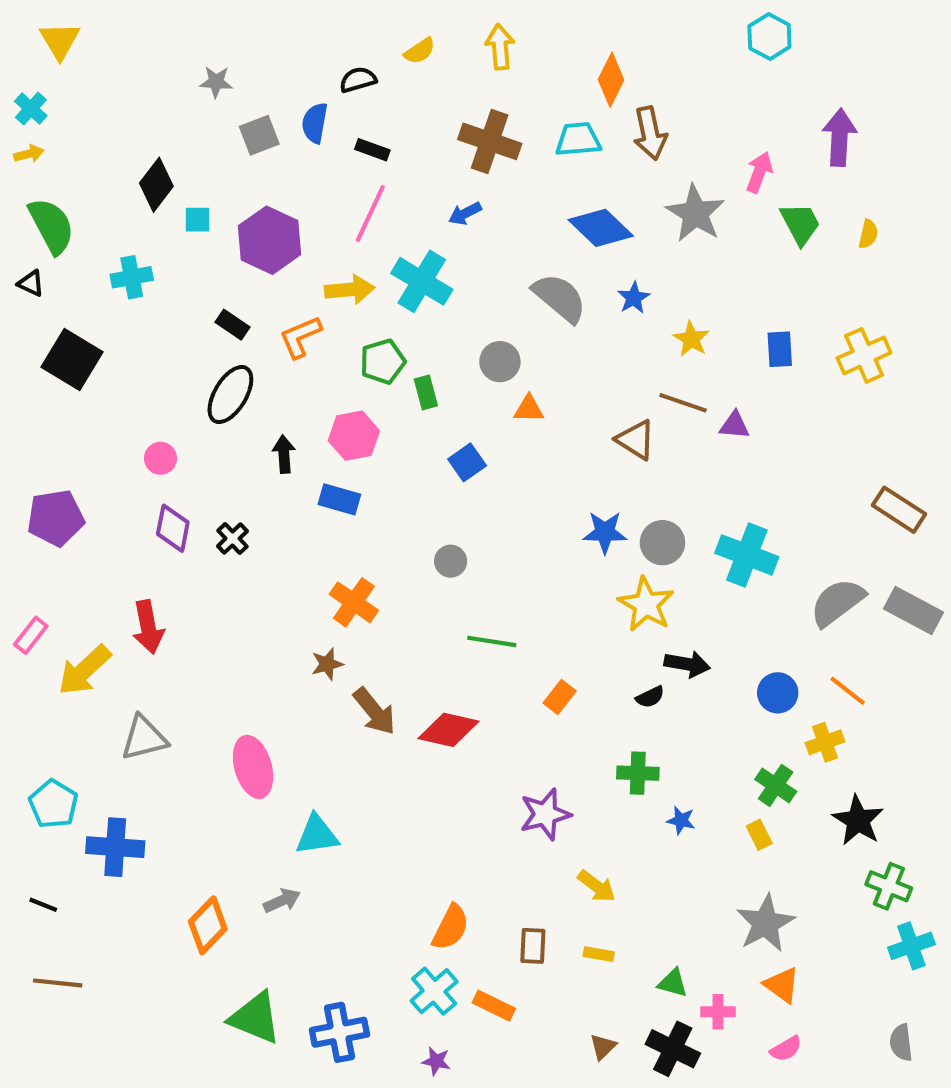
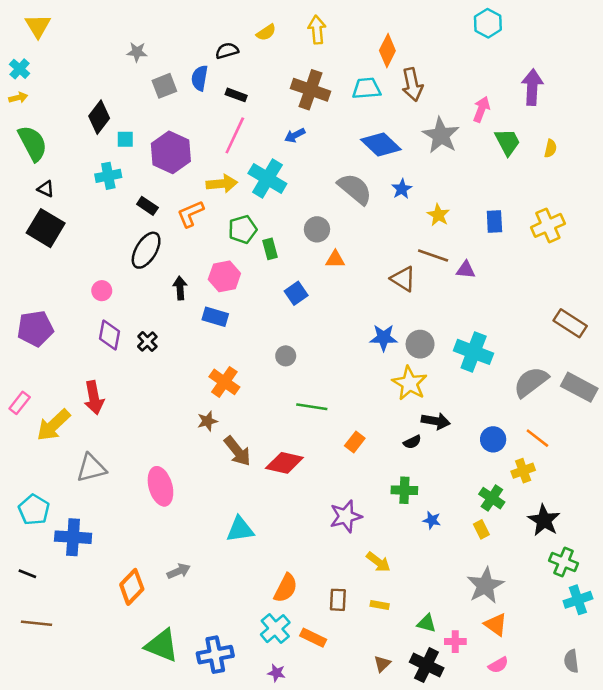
cyan cross: (132, 277) -> (108, 176), moved
black triangle: (31, 283) -> (46, 189), moved
cyan triangle: (317, 835) -> (240, 529), moved

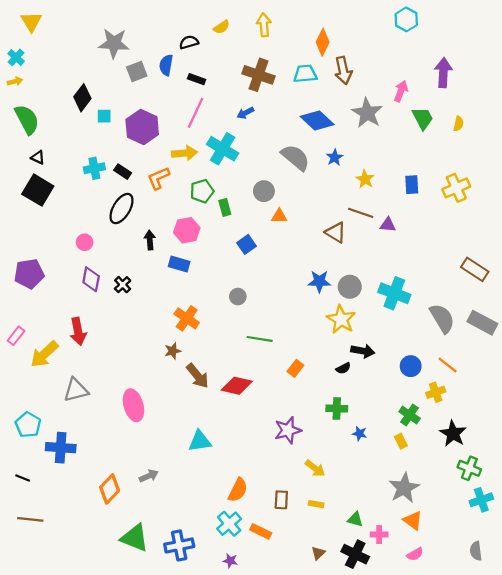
gray star: (137, 52) -> (114, 43), size x1.8
cyan cross: (108, 176) -> (94, 168), moved
gray semicircle: (531, 382) -> (442, 318), turned 96

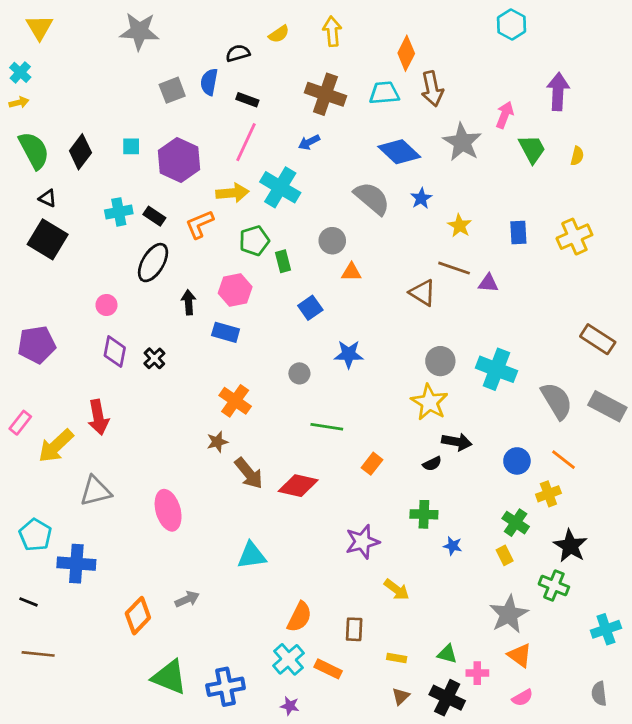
gray star: (114, 43) -> (139, 31), moved
black diamond: (82, 98) -> (80, 152), moved
blue star: (319, 281) -> (349, 354), moved
green cross: (469, 468) -> (554, 585), moved
yellow rectangle: (316, 504) -> (397, 658), moved

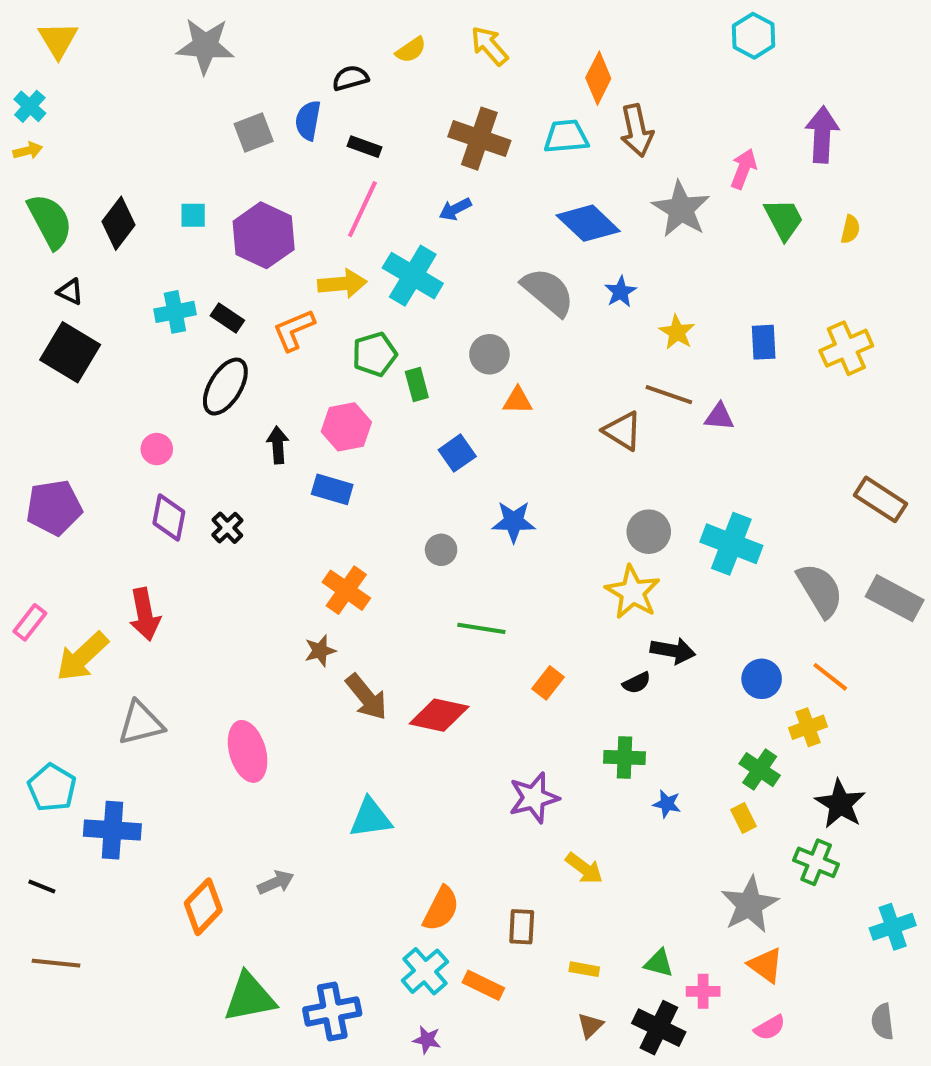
yellow arrow: (332, 31) -> (489, 46), turned -36
green triangle: (169, 677) -> (250, 997), turned -33

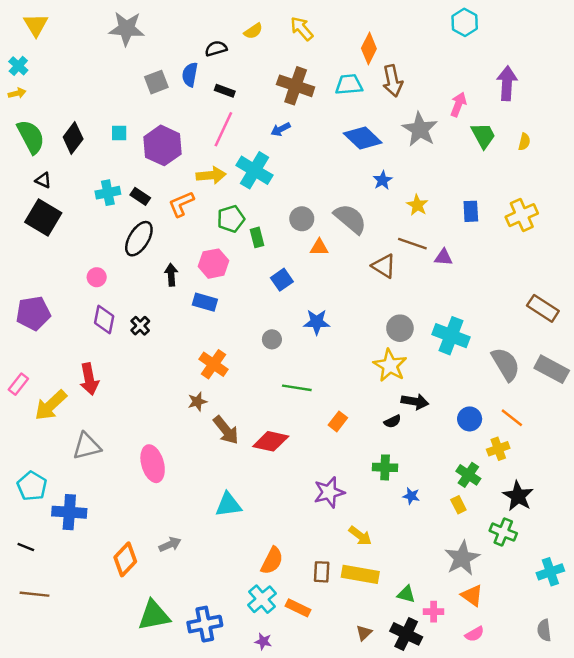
gray semicircle: (548, 292) -> (350, 219), moved
yellow rectangle: (584, 969) -> (360, 574), moved, size x2.0

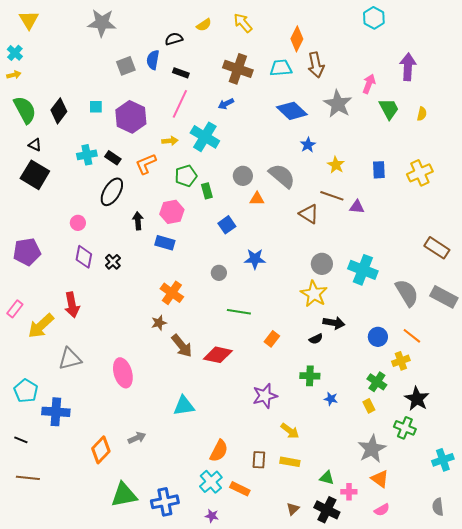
yellow arrow: (211, 175) -> (170, 141), size x0.7
yellow rectangle: (360, 574) -> (290, 462), size x0.7

